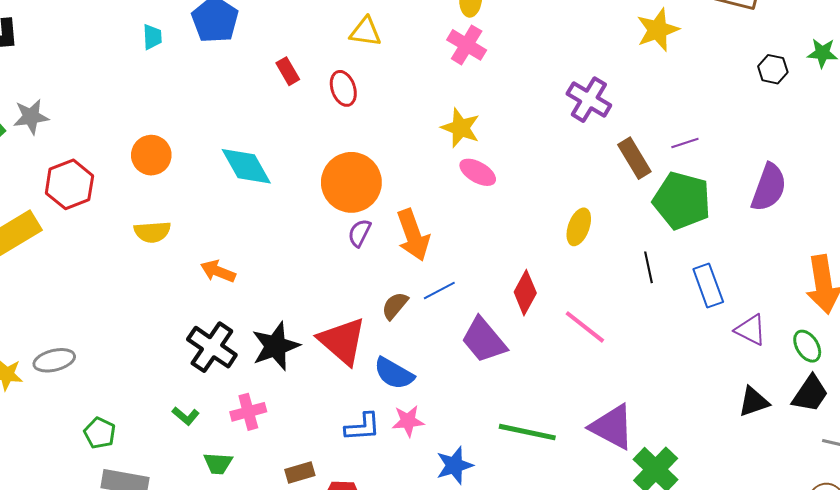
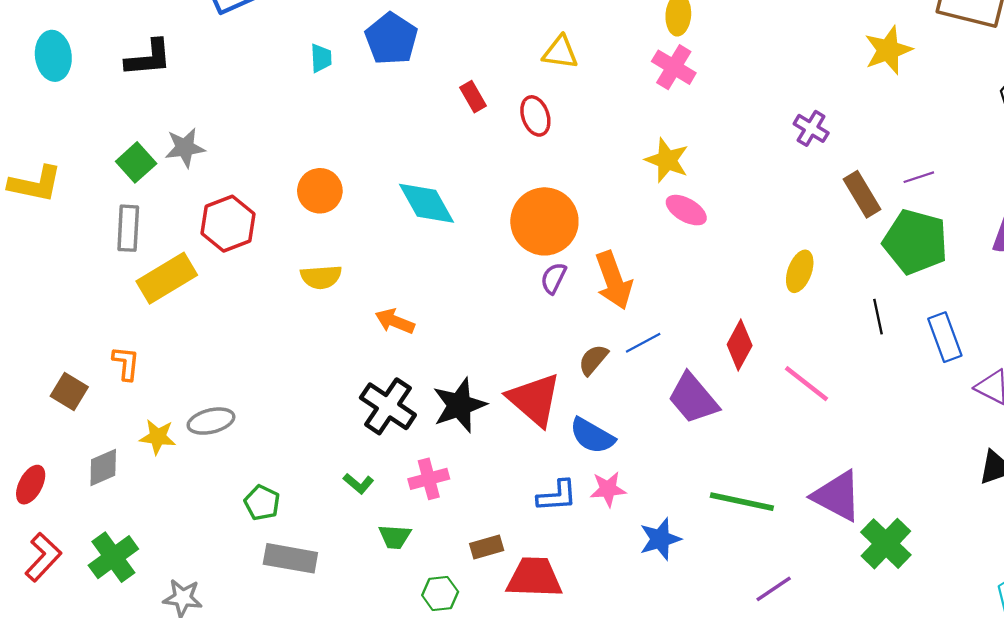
purple cross: (589, 100) -> (811, 128), size x0.7

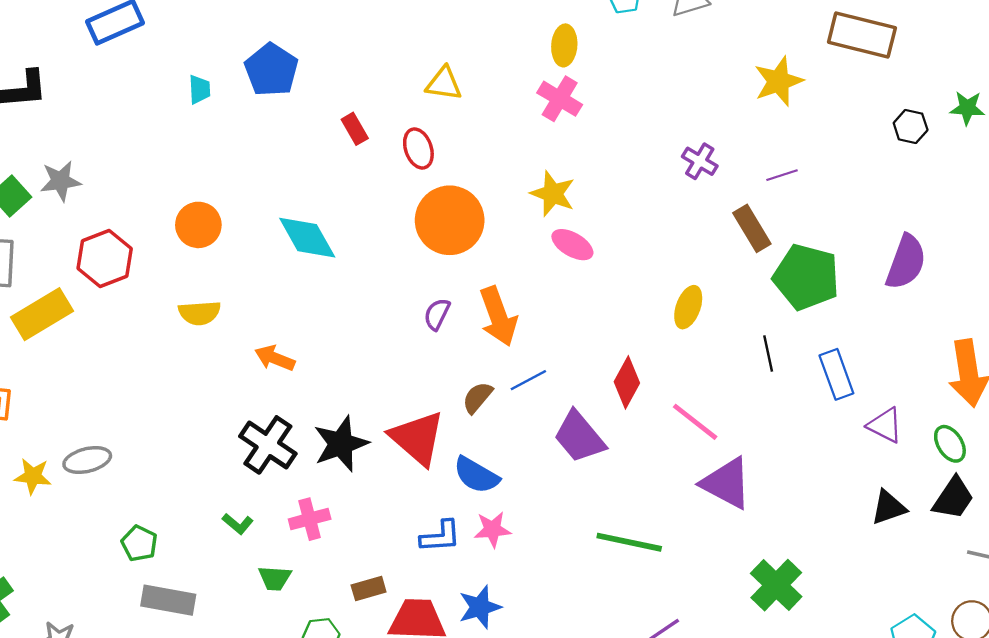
purple line: (919, 177) -> (782, 175), moved
orange circle: (544, 221) -> (450, 220), moved
purple triangle: (837, 496) -> (726, 483), moved
blue star: (660, 539) -> (480, 607), moved

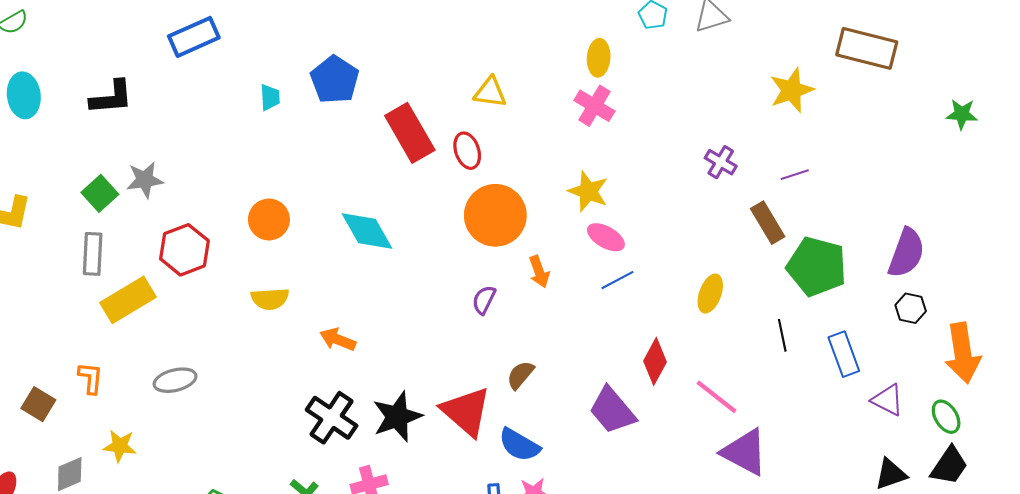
black hexagon: (911, 126) -> (911, 308), moved
red rectangle: (355, 129) -> (410, 133), size x2.0
orange arrow: (498, 316) -> (539, 272), moved, size x0.6
blue line: (528, 380) -> (617, 280), moved
gray ellipse: (87, 460) -> (175, 380), moved

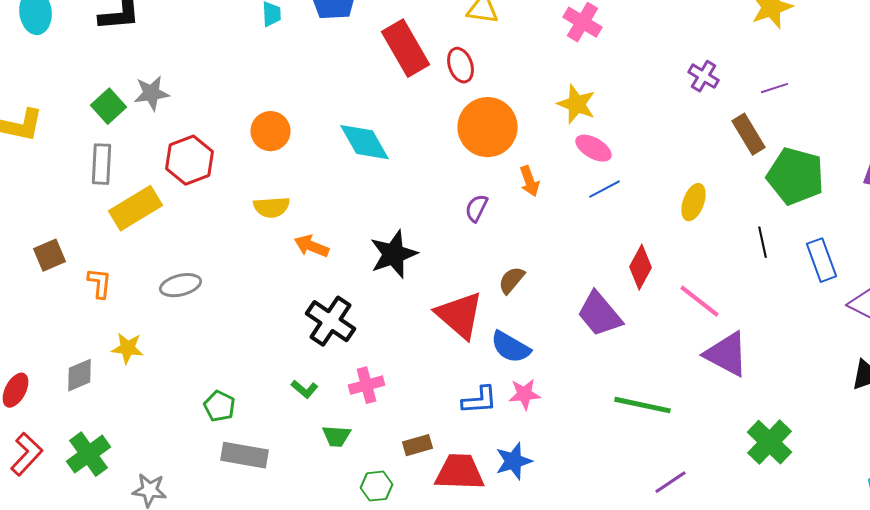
orange arrow: (338, 339) -> (312, 246), moved
brown square: (38, 404) -> (50, 255), moved, turned 36
black star: (397, 417) -> (394, 254), moved

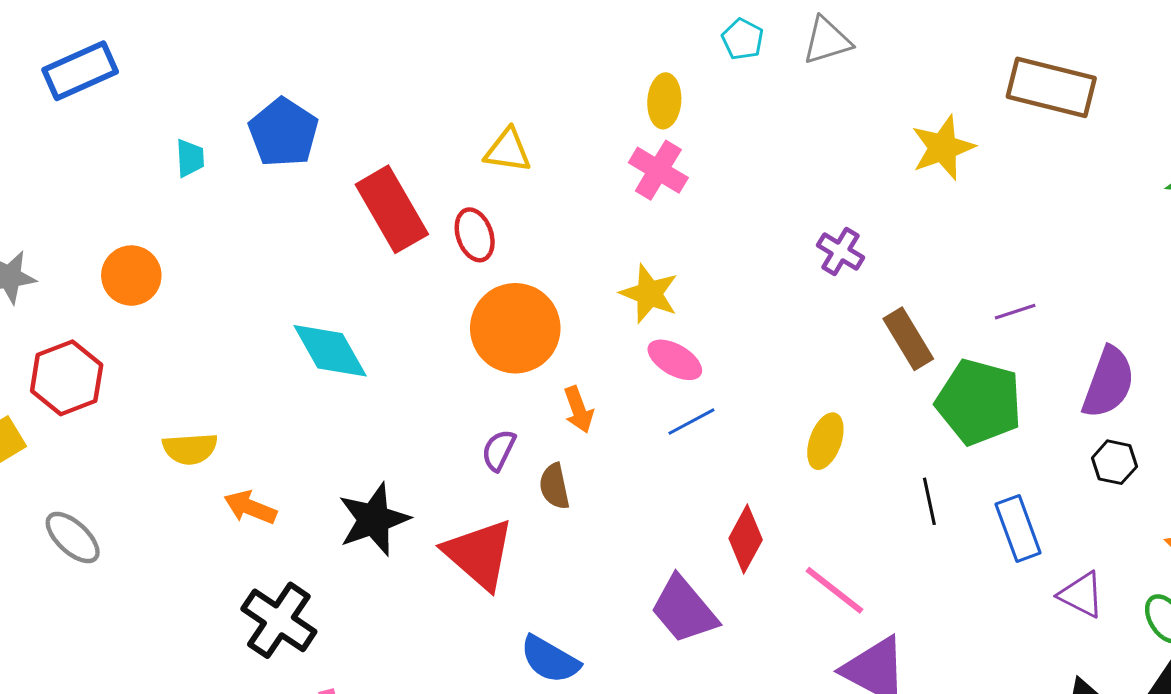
purple line: (774, 88) -> (1015, 312), moved
orange circle: (270, 131) -> (131, 276), moved
brown semicircle: (512, 280) -> (554, 486), moved, turned -52
gray ellipse: (180, 285) -> (73, 538), moved, turned 57
red triangle: (460, 315) -> (479, 554), moved

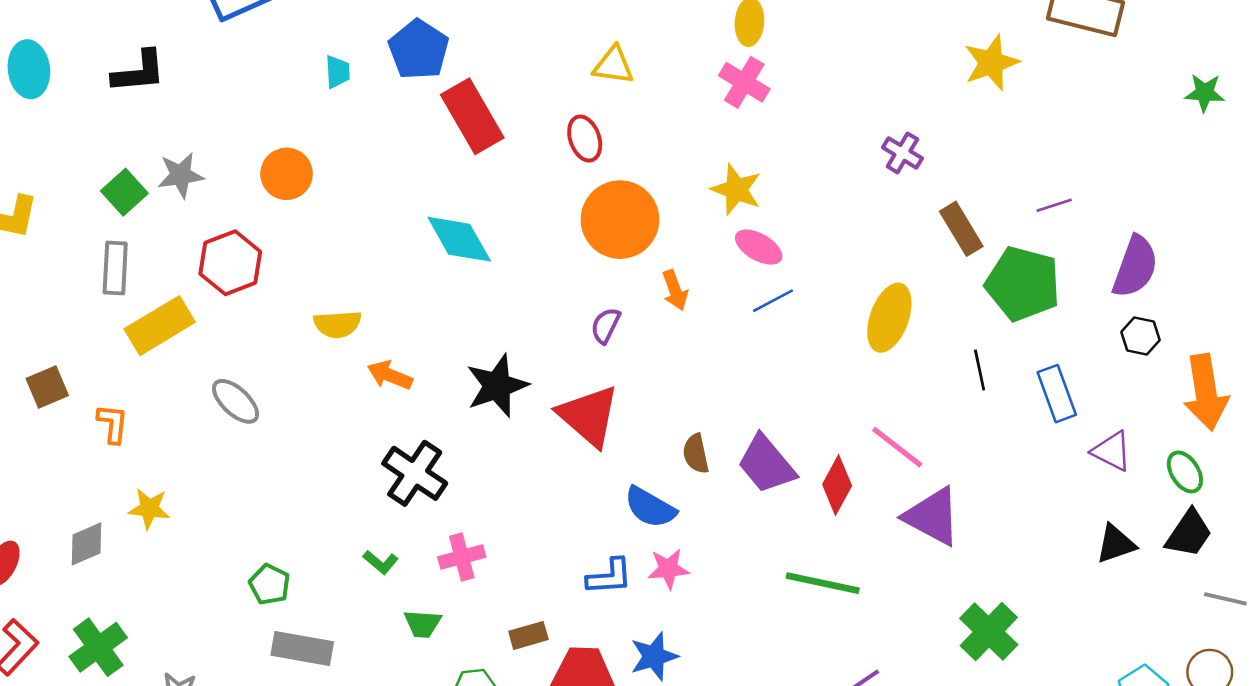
red rectangle: (392, 209) -> (472, 116), moved
yellow ellipse: (825, 441) -> (889, 318), size x1.4
brown semicircle: (554, 486) -> (696, 454), moved
red diamond: (746, 539) -> (837, 485), moved

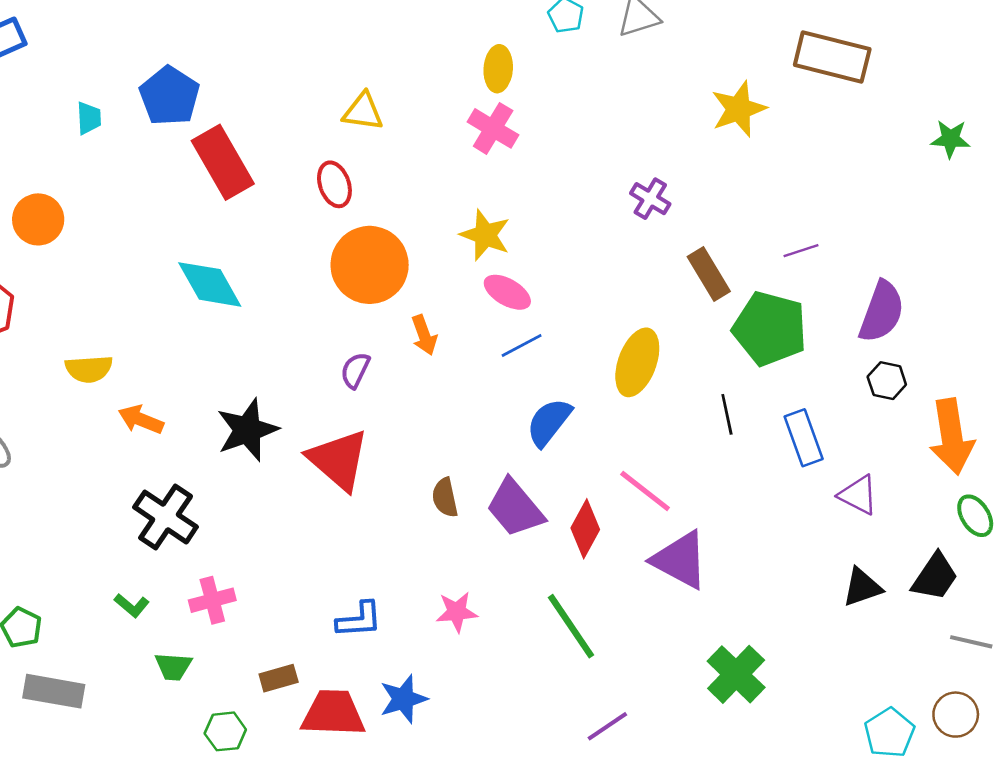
green ellipse: (1185, 472) -> (975, 516), moved
blue semicircle: (650, 507) -> (549, 422), moved, turned 98
pink star: (668, 569) -> (457, 612), moved
green line: (823, 583) -> (571, 626), turned 44

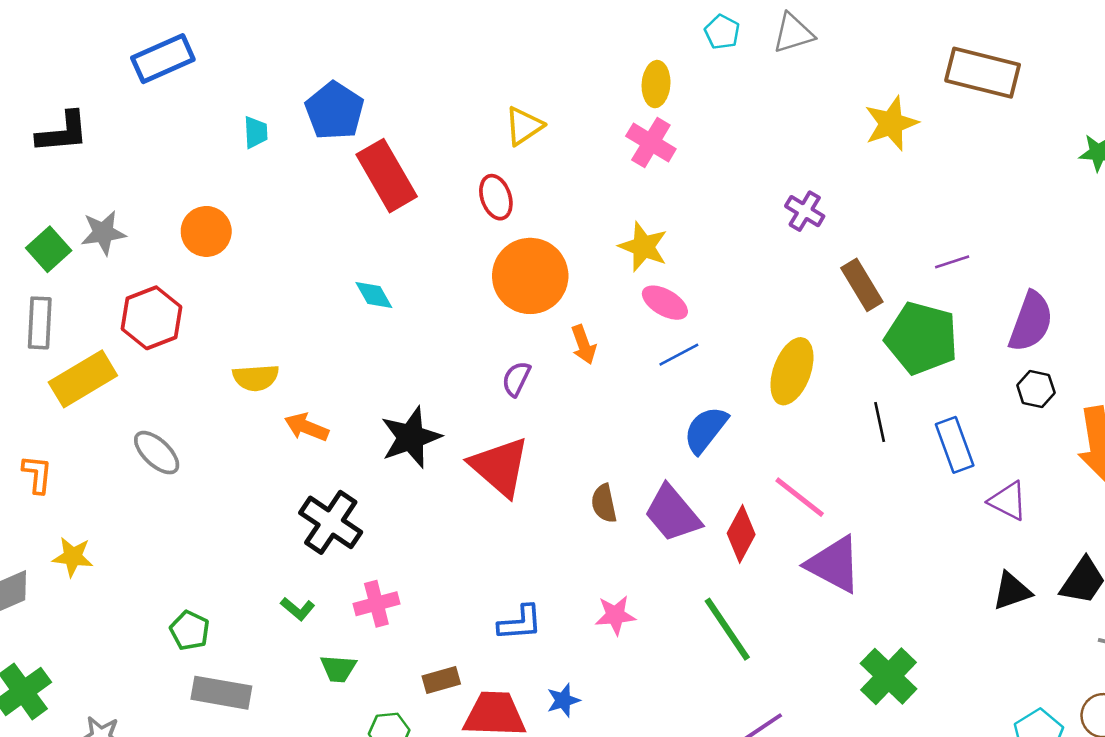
yellow triangle: (363, 112) -> (524, 126), turned -42
cyan diamond: (210, 284) -> (374, 295), size x0.6
blue star: (403, 699) -> (563, 700), size x0.7

